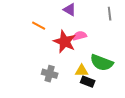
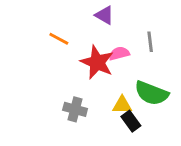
gray line: (110, 14) -> (150, 42), moved
black rectangle: (88, 82) -> (131, 121), turned 32

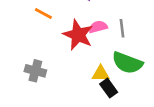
gray line: (150, 42) -> (122, 28), moved
gray cross: (75, 109) -> (35, 71), moved

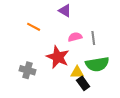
red star: (78, 35) -> (58, 57), moved
green semicircle: (127, 63) -> (97, 64), turned -30

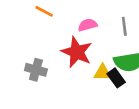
pink semicircle: (75, 37) -> (88, 25), moved
black rectangle: (83, 83) -> (116, 78), moved

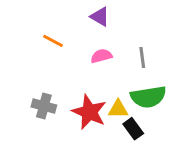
red star: (77, 52) -> (89, 112), moved
black rectangle: (116, 78) -> (133, 129), moved

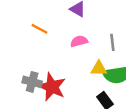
yellow triangle: (118, 109) -> (99, 68), moved
red star: (89, 112) -> (52, 87), moved

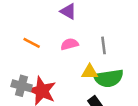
orange line: (40, 29) -> (32, 43), moved

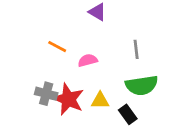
pink semicircle: (69, 44) -> (88, 60), moved
yellow triangle: (90, 72) -> (100, 101), moved

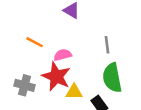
green semicircle: (142, 85) -> (112, 78), turned 88
red star: (68, 99) -> (56, 76), moved

